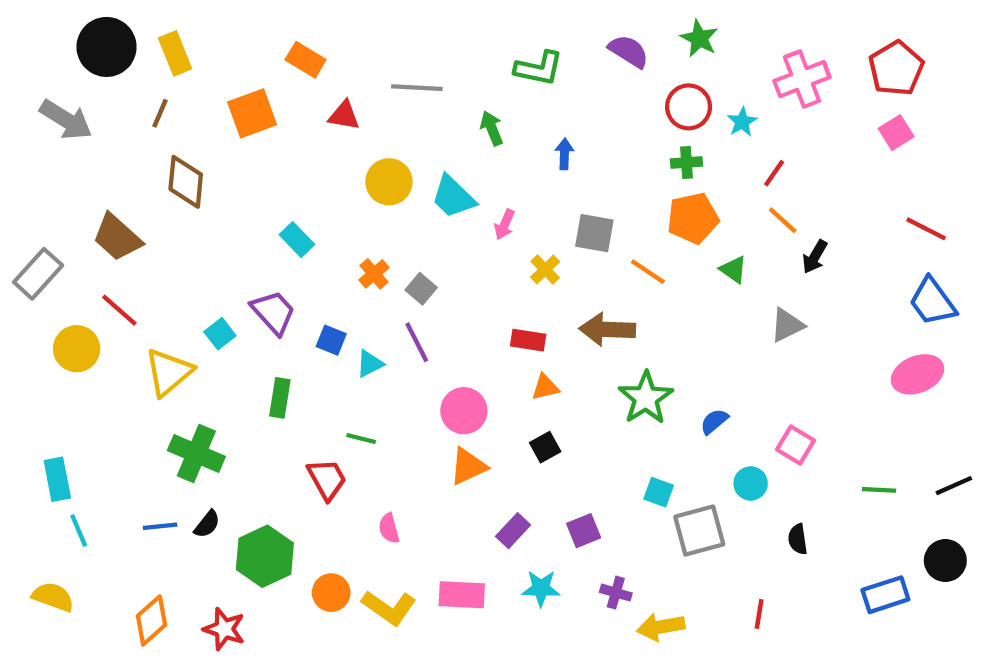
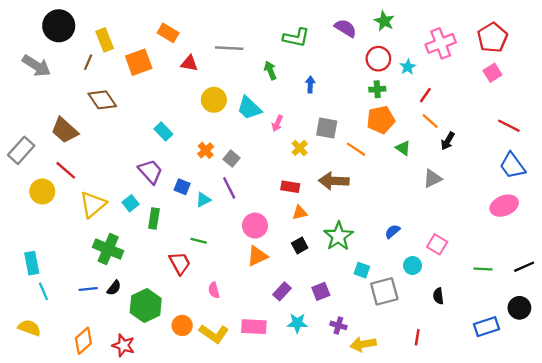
yellow rectangle: (175, 53) -> (105, 40), moved
brown diamond: (186, 182) -> (102, 100), turned -40
cyan square: (220, 334) -> (130, 203), moved
green star: (646, 398) -> (338, 236), moved

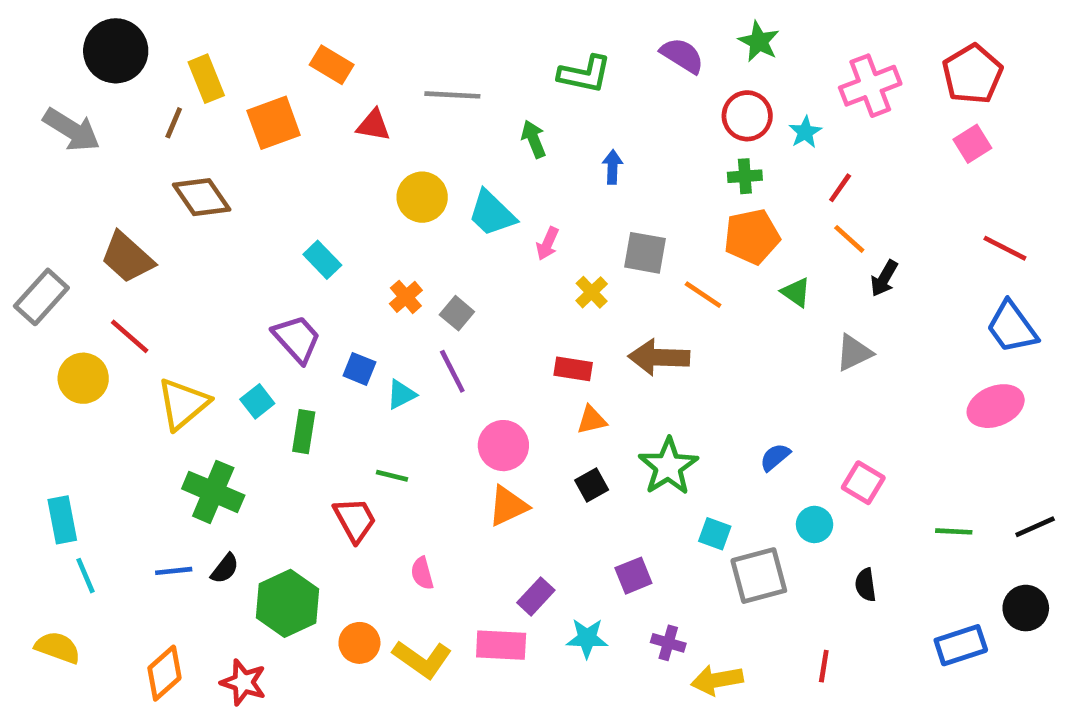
purple rectangle: (282, 291) -> (536, 596), moved

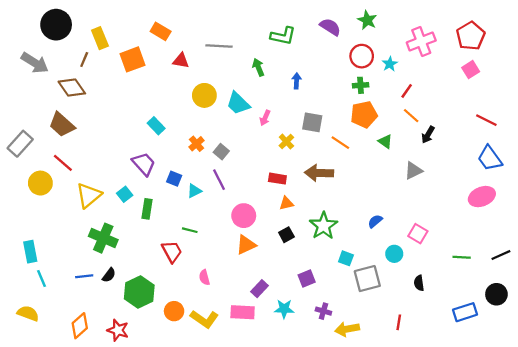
brown diamond: (202, 197) -> (72, 88), moved

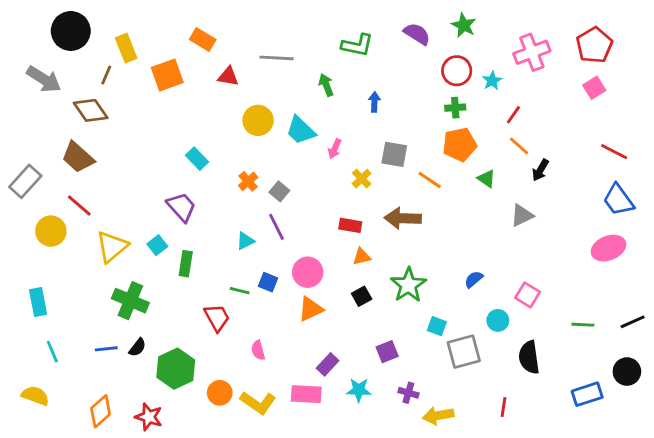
blue square: (174, 179) -> (268, 282), moved
cyan rectangle: (30, 252) -> (38, 302), moved
black semicircle: (419, 283) -> (529, 357), size x1.6

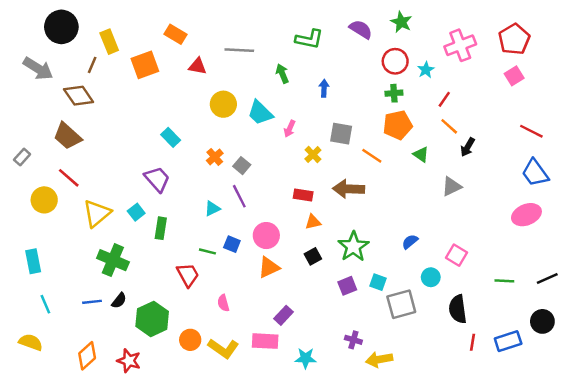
gray rectangle: (25, 181) -> (22, 157), size x0.6
purple square: (387, 352) -> (347, 286), moved
cyan star: (359, 390) -> (306, 358), moved
red line: (503, 407) -> (472, 342), moved

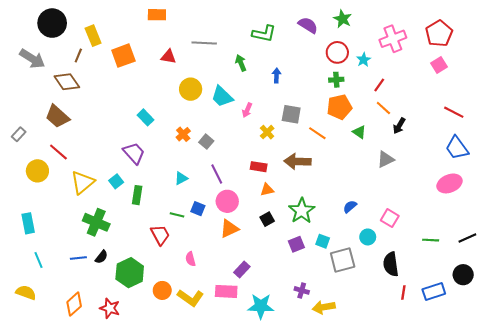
orange rectangle: (175, 34) -> (157, 15), moved, turned -30
purple line: (239, 196) -> (217, 174), moved
cyan star: (306, 358) -> (261, 306), size x1.4

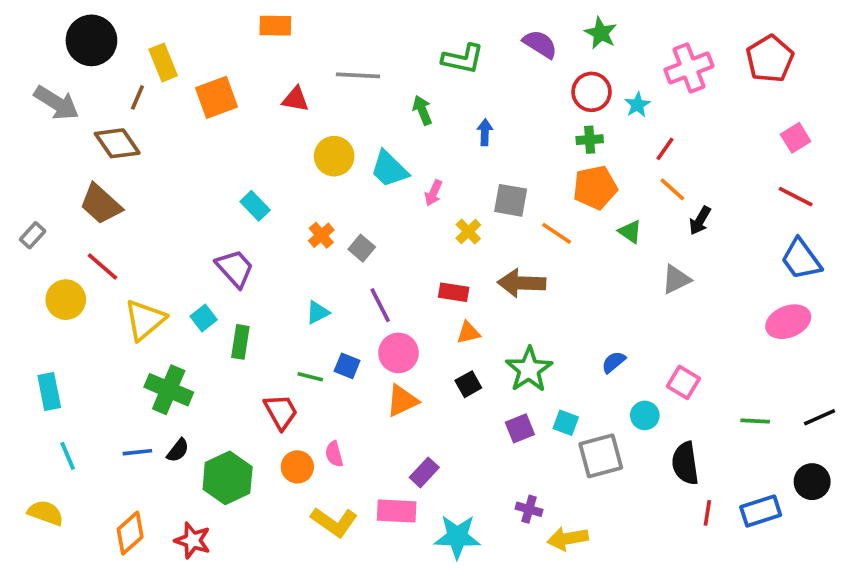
pink square: (439, 65) -> (796, 138), moved
orange circle: (162, 290) -> (297, 467), moved

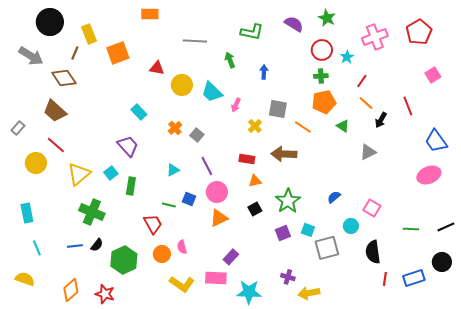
red triangle: (296, 99) -> (157, 68), moved
red line: (796, 197) -> (408, 106), moved, turned 42

